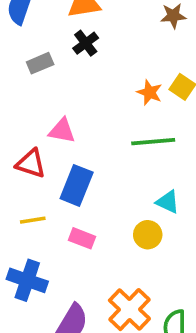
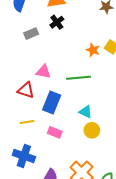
green line: (153, 142) -> (78, 78), moved
cyan triangle: (168, 202) -> (86, 112), moved

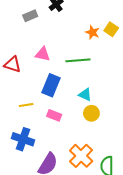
red triangle: (26, 90) -> (13, 65), moved

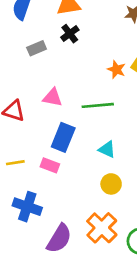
yellow line: (26, 105) -> (15, 163), moved
yellow circle: (91, 113) -> (111, 184), moved
pink rectangle: (54, 115) -> (50, 165), moved

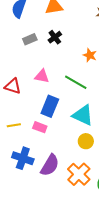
black cross: (70, 34) -> (55, 37), moved
green line: (98, 105) -> (76, 82), turned 35
cyan triangle: (107, 149) -> (83, 115), size x1.6
purple semicircle: (59, 239) -> (50, 165), moved

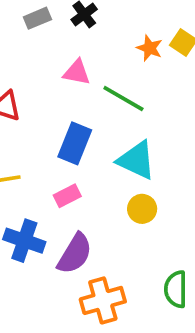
pink triangle: (42, 76) -> (77, 72), moved
pink rectangle: (40, 127) -> (67, 196), moved, turned -48
orange cross: (79, 174) -> (103, 300), moved, turned 30

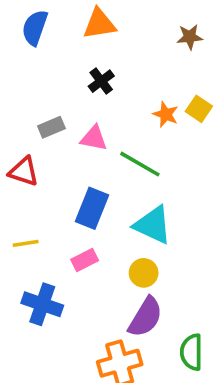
gray rectangle: (37, 18) -> (51, 127), moved
yellow circle: (142, 209) -> (144, 273), moved
purple semicircle: (75, 254) -> (145, 317), moved

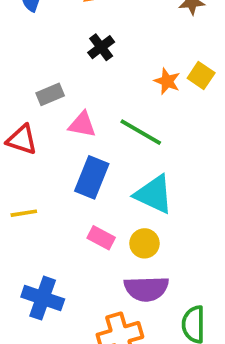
pink triangle: (94, 138) -> (82, 125), moved
pink rectangle: (85, 260) -> (101, 238), moved, turned 55
blue cross: (42, 304) -> (43, 298), moved
purple semicircle: (145, 317) -> (146, 289), turned 57

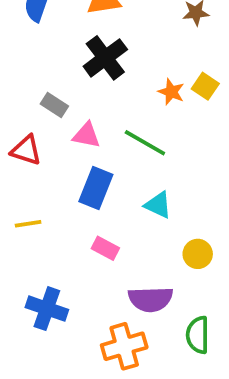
black cross: (101, 47) -> (105, 58), size x1.6
gray rectangle: (50, 94) -> (54, 105), turned 56
cyan triangle: (154, 194) -> (158, 205), size x0.7
yellow circle: (144, 243) -> (198, 254), moved

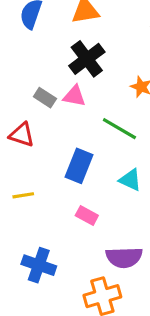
pink triangle: (86, 135) -> (74, 96), moved

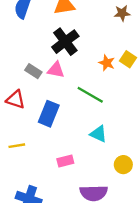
blue rectangle: (79, 166) -> (49, 114), moved
pink rectangle: (87, 215) -> (65, 161), turned -42

